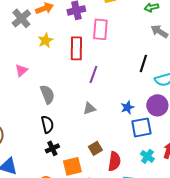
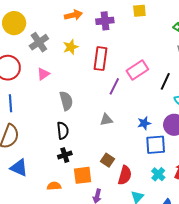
gray cross: (21, 18) -> (39, 42), moved
pink rectangle: (100, 29) -> (137, 70), moved, turned 45
brown square: (95, 148) -> (107, 160), turned -32

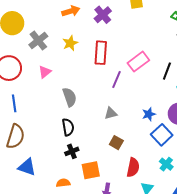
purple cross: (105, 21) -> (103, 15), turned -30
blue square: (156, 145) -> (162, 135), turned -35
brown square: (107, 160) -> (116, 143), moved

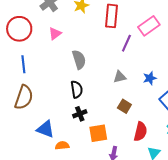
blue star: (149, 114) -> (150, 78), moved
blue triangle: (27, 167) -> (45, 129), moved
orange semicircle: (63, 183) -> (62, 145), moved

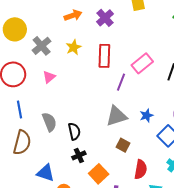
gray semicircle: (79, 60) -> (49, 122), moved
gray triangle: (120, 77) -> (116, 116), size x1.6
orange square: (98, 133) -> (99, 174), turned -30

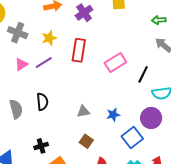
gray cross: (42, 46) -> (18, 33), turned -36
purple line: (121, 82) -> (44, 63), moved, turned 30
gray triangle: (116, 116) -> (83, 112), size x0.6
black semicircle: (74, 131) -> (42, 102), moved

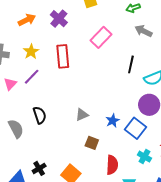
pink rectangle: (115, 62) -> (101, 37), moved
blue star: (113, 115) -> (113, 121), moved
black cross: (41, 146) -> (39, 168), moved

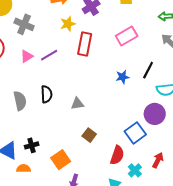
yellow star: (31, 52) -> (68, 24), moved
gray triangle: (82, 115) -> (77, 104), moved
blue star: (113, 121) -> (123, 77), moved
cyan cross: (144, 157) -> (135, 170), moved
red semicircle: (112, 165) -> (117, 155), moved

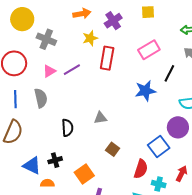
black line: (148, 70) -> (169, 73), moved
blue star: (123, 77) -> (145, 91), size x1.5
black semicircle: (46, 94) -> (67, 128), moved
gray semicircle: (20, 101) -> (41, 98), moved
cyan cross: (135, 170) -> (159, 184), turned -32

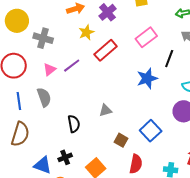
red rectangle: (107, 58) -> (106, 50), turned 45
blue square: (159, 147) -> (151, 131), moved
red semicircle: (141, 169) -> (136, 164), moved

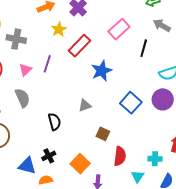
purple line: (72, 66) -> (47, 64), turned -30
blue star: (147, 78) -> (102, 71), moved
blue square: (151, 131) -> (131, 103), moved

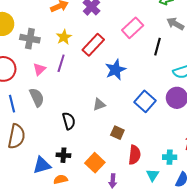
yellow star: (59, 29) -> (64, 37), moved
black cross: (49, 156) -> (63, 155), turned 32
blue triangle: (27, 166) -> (42, 165), turned -30

